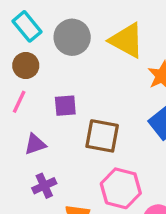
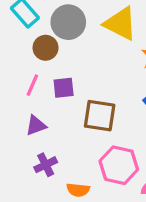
brown circle: (26, 66) -> (46, 48), moved
pink line: (19, 102) -> (32, 85), moved

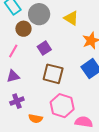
yellow triangle: (120, 24) -> (71, 18), size x0.7
purple square: (64, 88) -> (44, 48), moved, turned -32

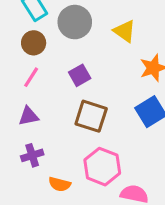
brown circle: (24, 29) -> (34, 43), moved

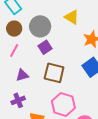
gray circle: (75, 22) -> (40, 26), moved
purple triangle: (29, 116) -> (22, 75), moved

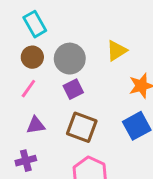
yellow triangle: (72, 17) -> (117, 51), turned 49

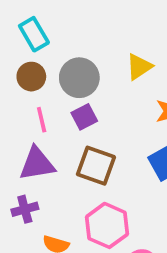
pink line: (28, 89) -> (42, 120), moved, turned -48
purple triangle: (36, 125) -> (37, 164), size x1.5

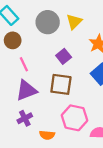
gray circle: (79, 78) -> (48, 22), moved
purple square: (84, 117) -> (64, 56), moved

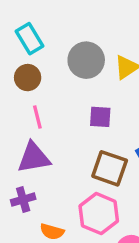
purple square: (64, 56) -> (100, 117), turned 32
brown square: (61, 84) -> (110, 168), moved

